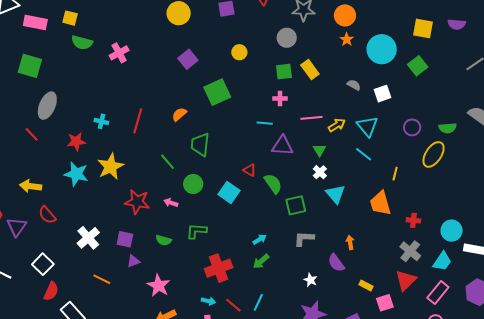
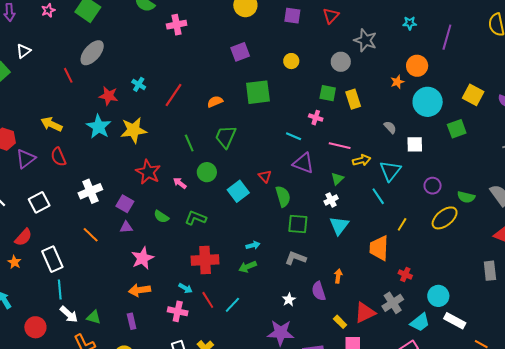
orange circle: (345, 15) -> (417, 66), moved
red triangle: (406, 280) -> (365, 313), moved
red semicircle: (51, 291) -> (23, 237), moved

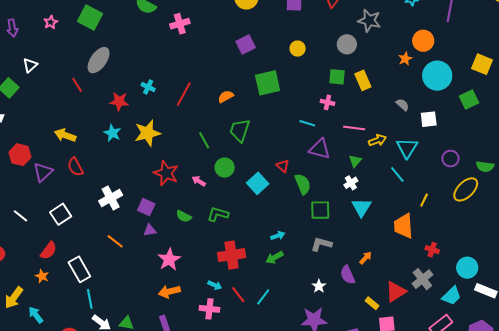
cyan star: (99, 127) -> (112, 133), size x0.7
orange arrow: (338, 276) -> (366, 258), turned 40

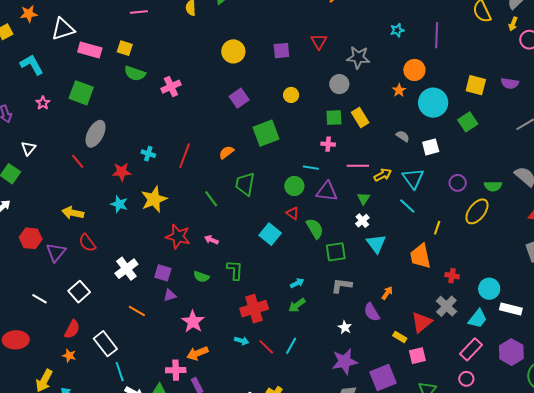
green circle: (225, 168) -> (294, 186), moved
green L-shape: (218, 214) -> (235, 270), turned 85
pink cross: (209, 309) -> (176, 370), moved

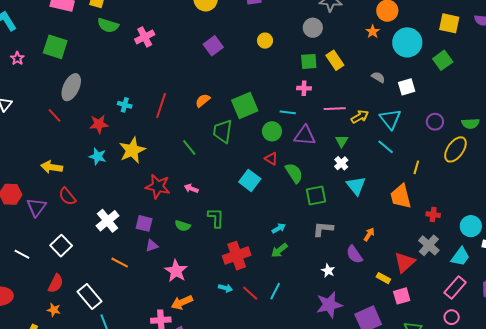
green square: (266, 133) -> (245, 105), moved

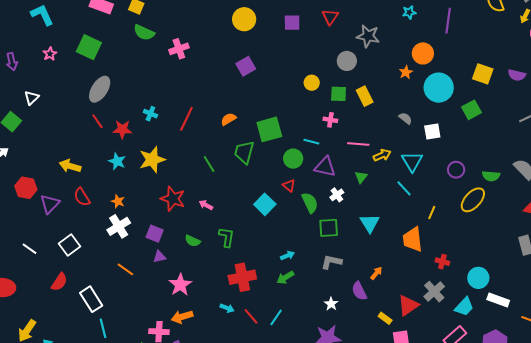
yellow circle: (265, 41) -> (312, 83), moved
red line: (54, 115) -> (97, 121), moved
white cross: (341, 163) -> (337, 195), moved
orange star: (54, 310) -> (118, 201), moved

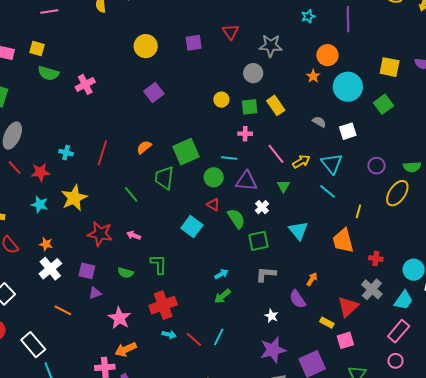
pink line: (358, 144) -> (276, 154), turned 55
red cross: (242, 277) -> (163, 305), moved

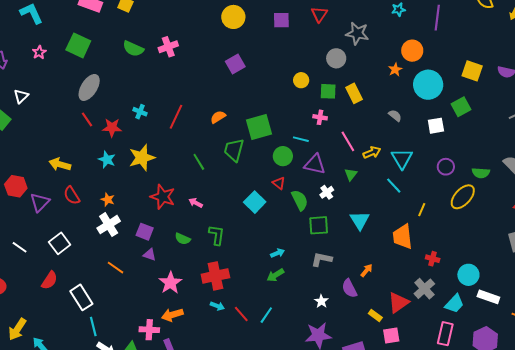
green semicircle: (48, 73) -> (133, 49), moved
white square: (348, 131) -> (436, 126), moved
purple triangle: (95, 293) -> (150, 255), turned 32
pink rectangle: (399, 331) -> (445, 334), turned -35

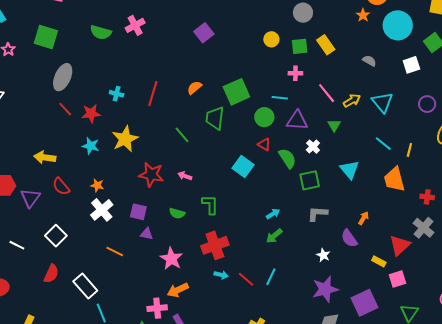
cyan line: (394, 186) -> (383, 144), moved

